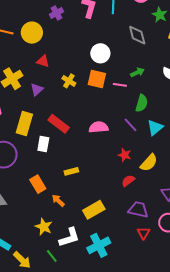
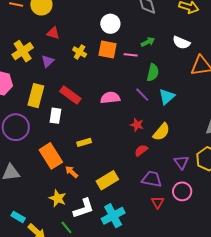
orange rectangle: (38, 184) -> (51, 156), size x1.4

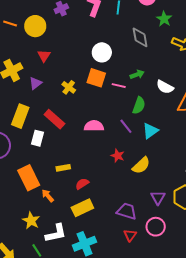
red triangle: (53, 33) -> (44, 56), turned 40
white semicircle: (181, 43) -> (165, 87), moved
yellow cross: (80, 52) -> (69, 87), moved
red semicircle: (141, 150) -> (82, 184), moved

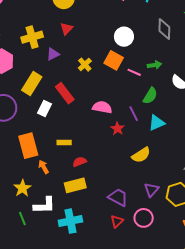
red star: (118, 156) -> (117, 129), moved

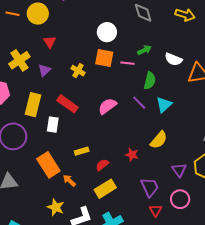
pink semicircle: (102, 107) -> (107, 106), turned -30
red star: (117, 129) -> (132, 155), moved
purple trapezoid: (118, 197) -> (150, 187), turned 55

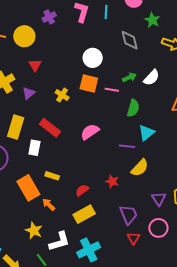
white semicircle: (173, 59) -> (152, 78), moved, turned -72
purple line: (139, 103) -> (127, 146), moved, turned -42
yellow rectangle: (82, 151) -> (52, 176), moved, turned 32

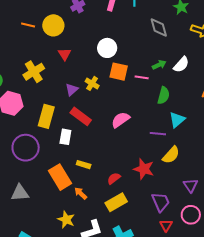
white circle: (93, 58) -> (107, 48), moved
purple triangle: (29, 93) -> (72, 89), moved
red star: (112, 181) -> (144, 169), size x1.5

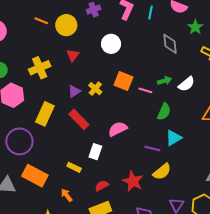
white circle: (107, 48) -> (111, 44), moved
white rectangle: (65, 137) -> (95, 152), moved
orange rectangle: (60, 177) -> (35, 176), moved, turned -40

